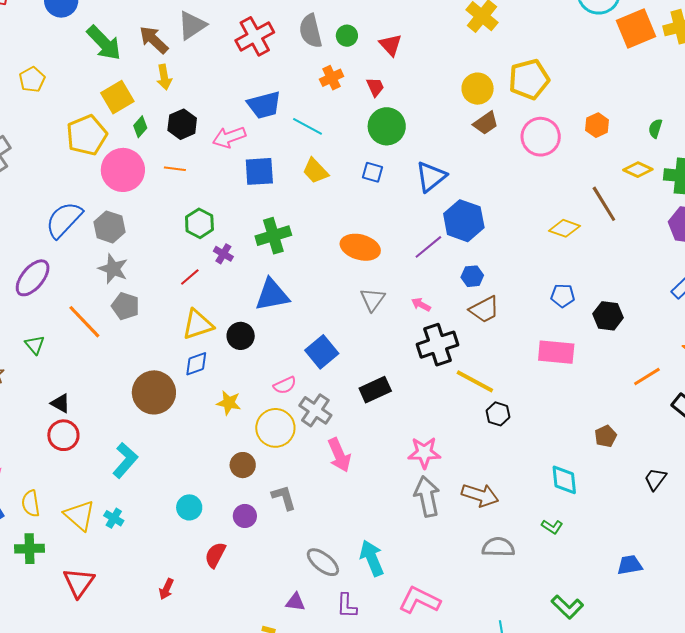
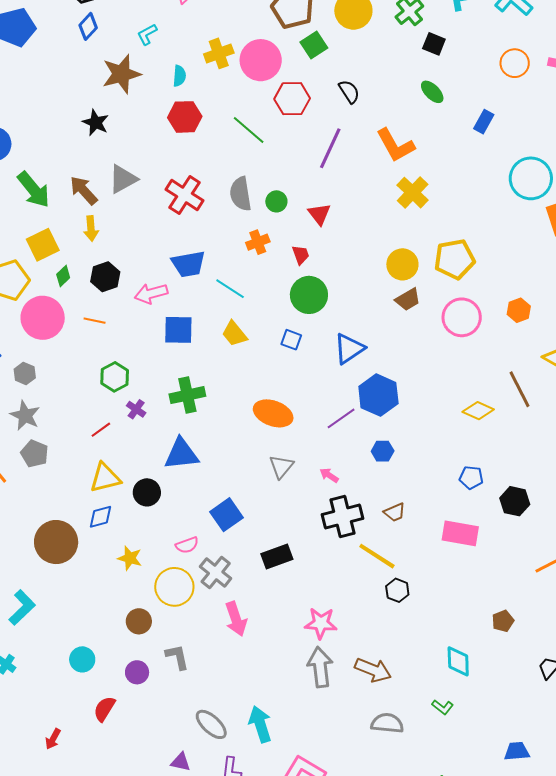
red cross: (255, 36) -> (185, 195), turned -33
gray hexagon: (109, 227) -> (25, 373), size x0.7
brown trapezoid: (484, 310) -> (395, 512), moved, size x0.7

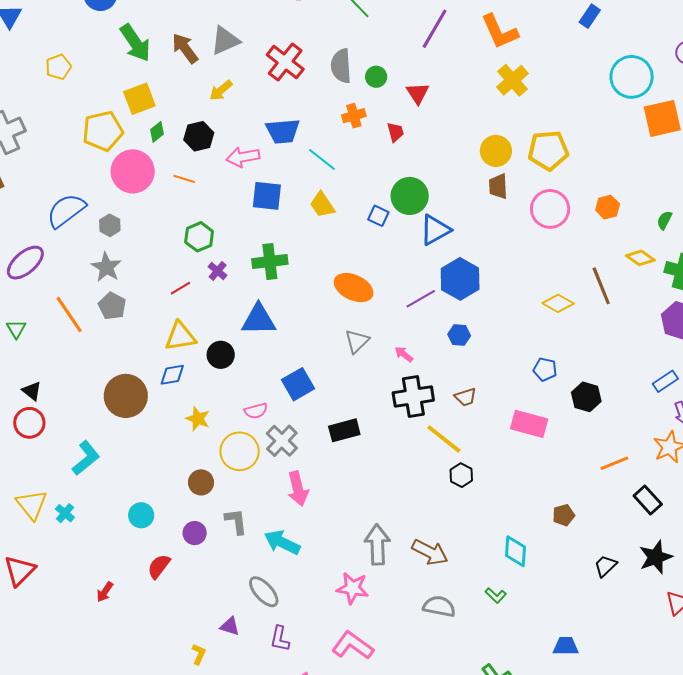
yellow arrow: (91, 229) -> (221, 90), moved, turned 50
green circle: (309, 295) -> (410, 196), moved
brown trapezoid: (408, 299) -> (498, 186), turned 112
pink star: (321, 623) -> (353, 588), moved
cyan arrow: (260, 724) -> (282, 542), moved, turned -51

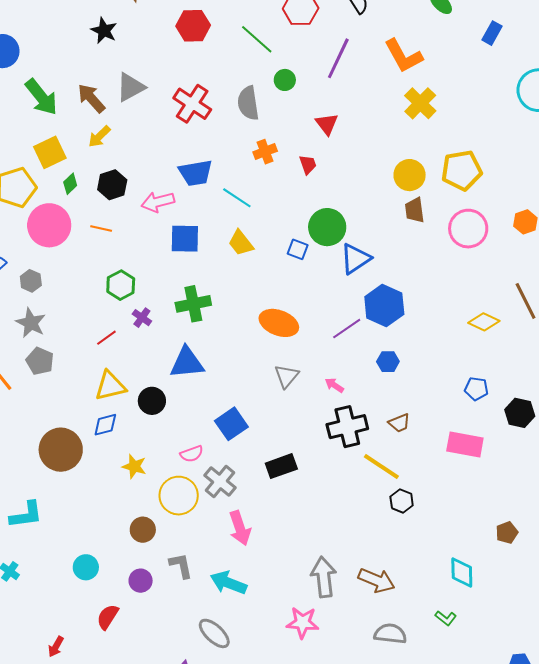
green circle: (376, 77) -> (285, 80), moved
yellow arrow: (221, 90) -> (99, 136), moved
cyan L-shape: (86, 458) -> (26, 515), turned 36

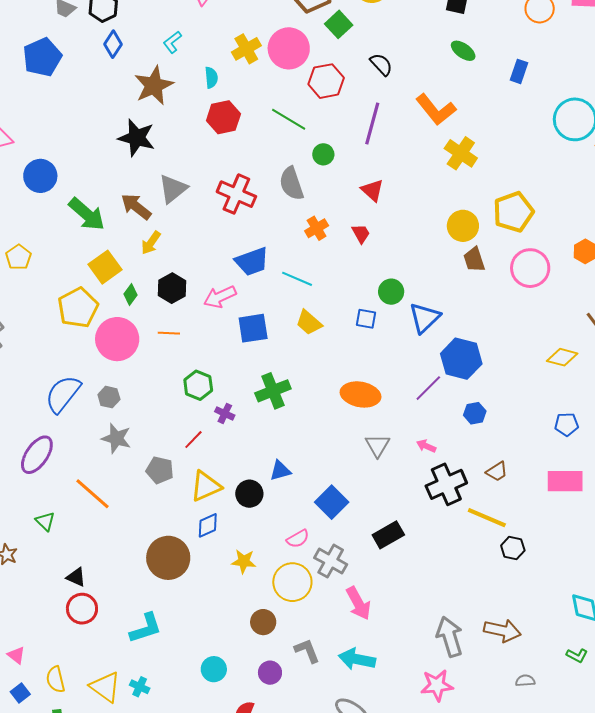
black star: (104, 31) -> (137, 138), size x1.4
green circle: (327, 227) -> (391, 292), size x0.7
gray pentagon: (40, 361) -> (160, 470), moved
blue triangle: (187, 363) -> (280, 471), moved, size x0.6
gray semicircle: (390, 634) -> (525, 681), size x0.6

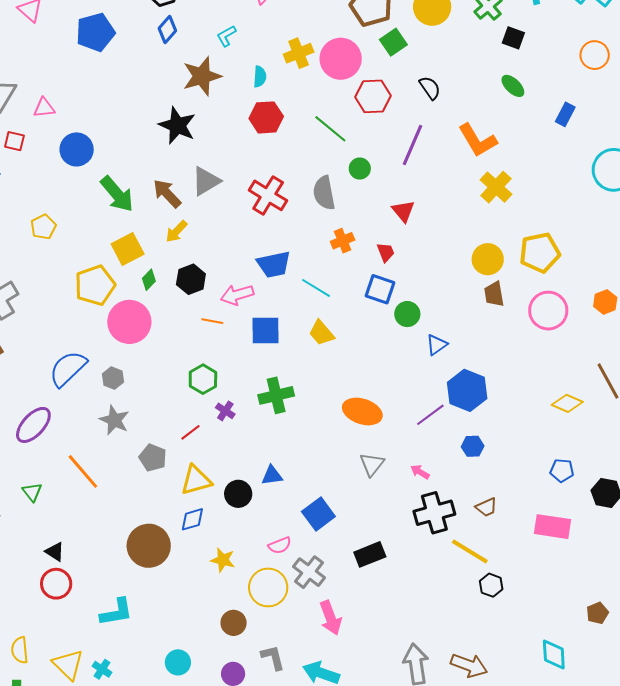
blue triangle: (425, 318) -> (437, 345), size x0.7
blue square: (366, 319) -> (380, 289), moved, size x1.4
orange line: (169, 333) -> (212, 321), moved

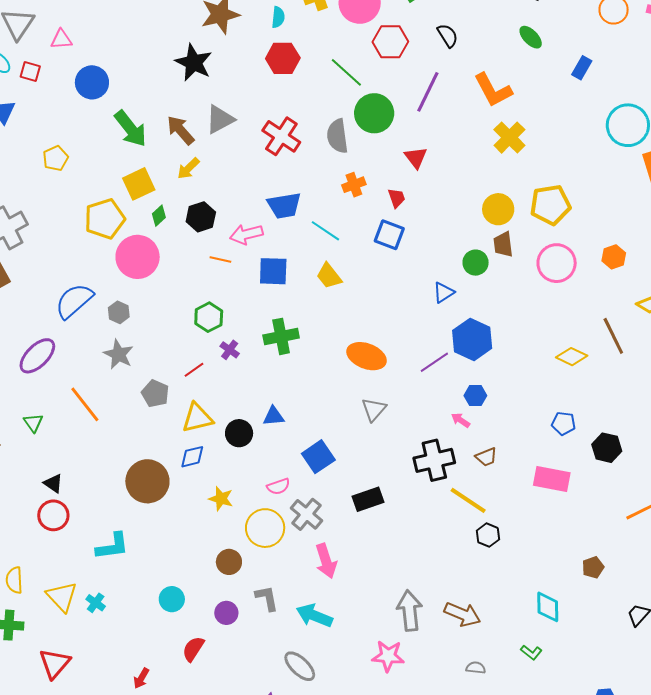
green circle: (360, 169) -> (374, 113), size x1.8
green circle: (407, 314) -> (476, 263), moved
pink arrow: (420, 472) -> (461, 420), moved

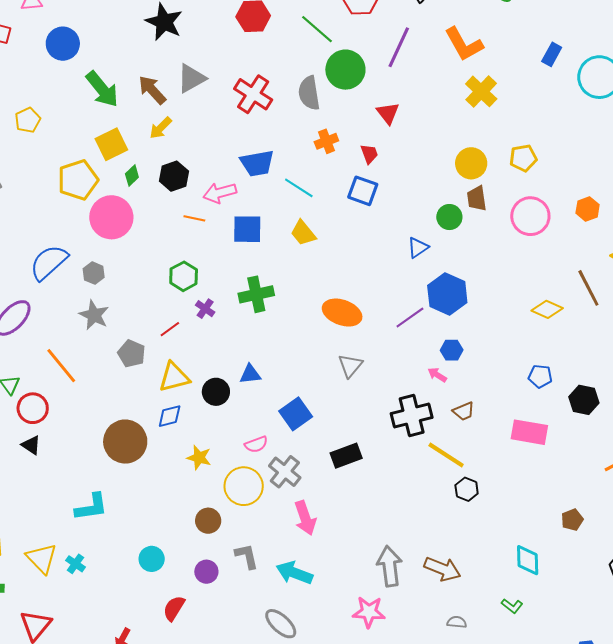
blue rectangle: (582, 68) -> (552, 54), moved
yellow pentagon: (550, 205) -> (523, 158), size x0.7
red circle: (53, 515) -> (33, 408), moved

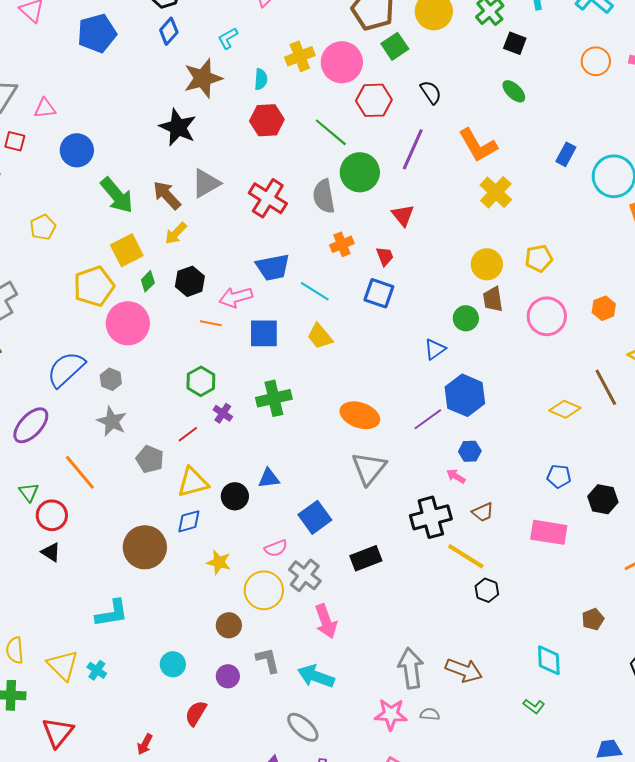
gray triangle: (350, 366) -> (369, 468), size x1.4
gray semicircle: (457, 622) -> (430, 714), moved

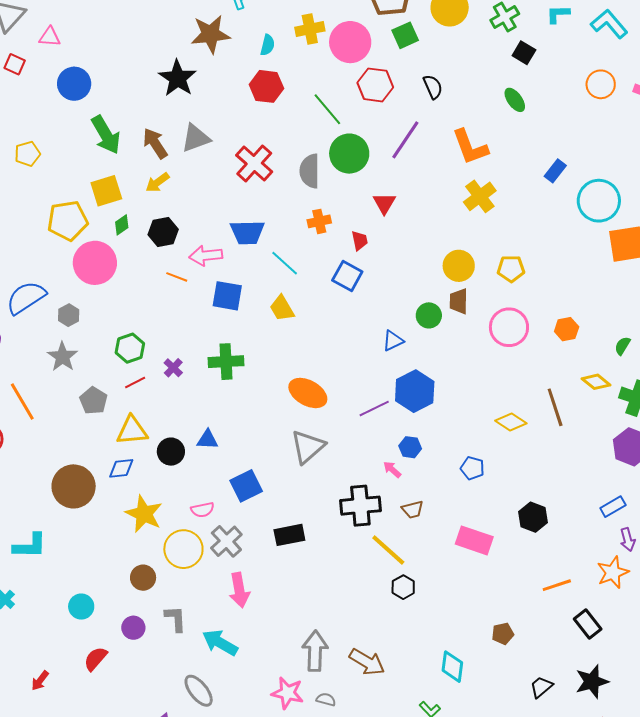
green hexagon: (201, 381) -> (130, 348), moved
blue pentagon: (559, 476) -> (472, 468), moved
yellow star: (219, 562) -> (144, 514), size x1.5

